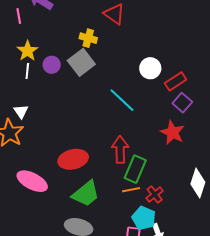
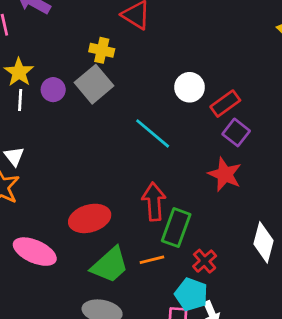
orange line: (131, 190) -> (152, 260), moved

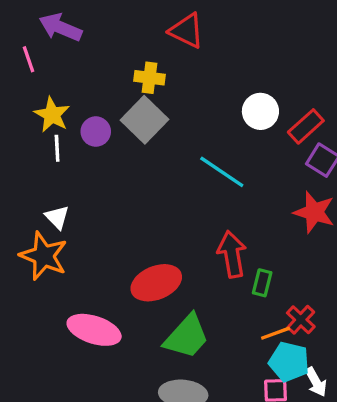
green rectangle: (176, 228) -> (262, 283), size x0.6
orange line: (152, 260) -> (276, 333), moved

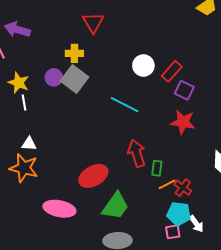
red triangle: (186, 31) -> (93, 22), turned 40
purple circle: (96, 132) -> (54, 77), moved
white triangle: (57, 217) -> (29, 144), turned -35
orange line: (276, 333) -> (167, 184), moved

